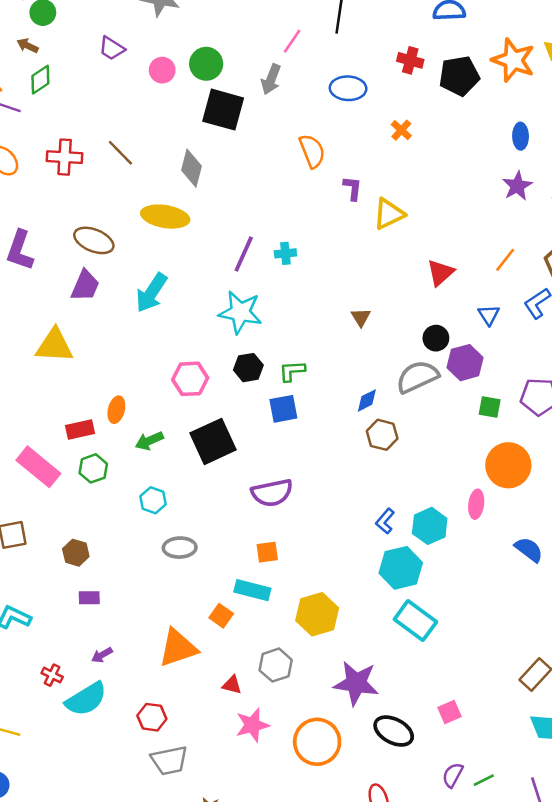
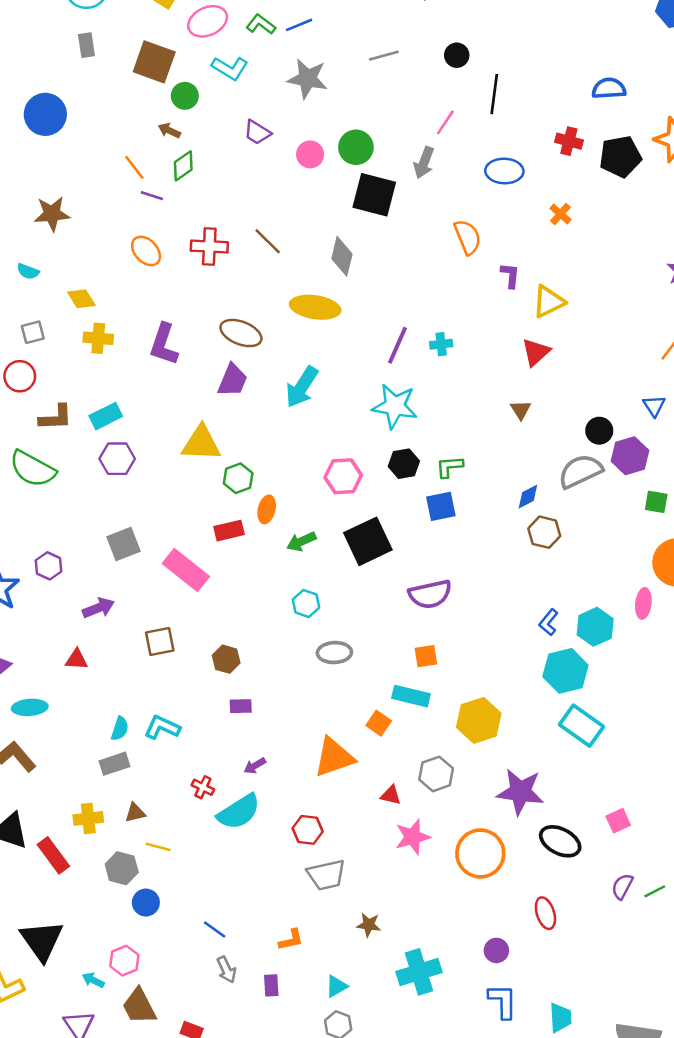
red triangle: (441, 273) -> (536, 352), moved
green hexagon: (93, 468) -> (238, 478), moved

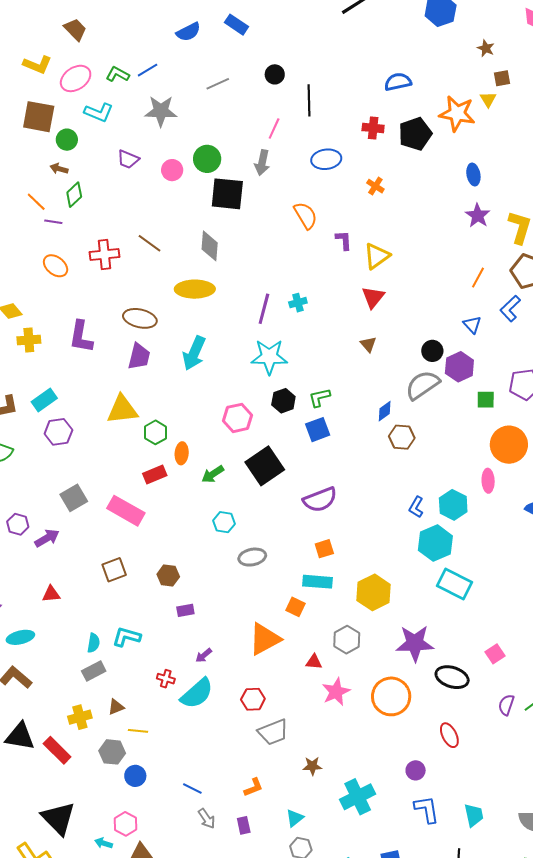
purple arrow: (98, 608) -> (47, 538), moved

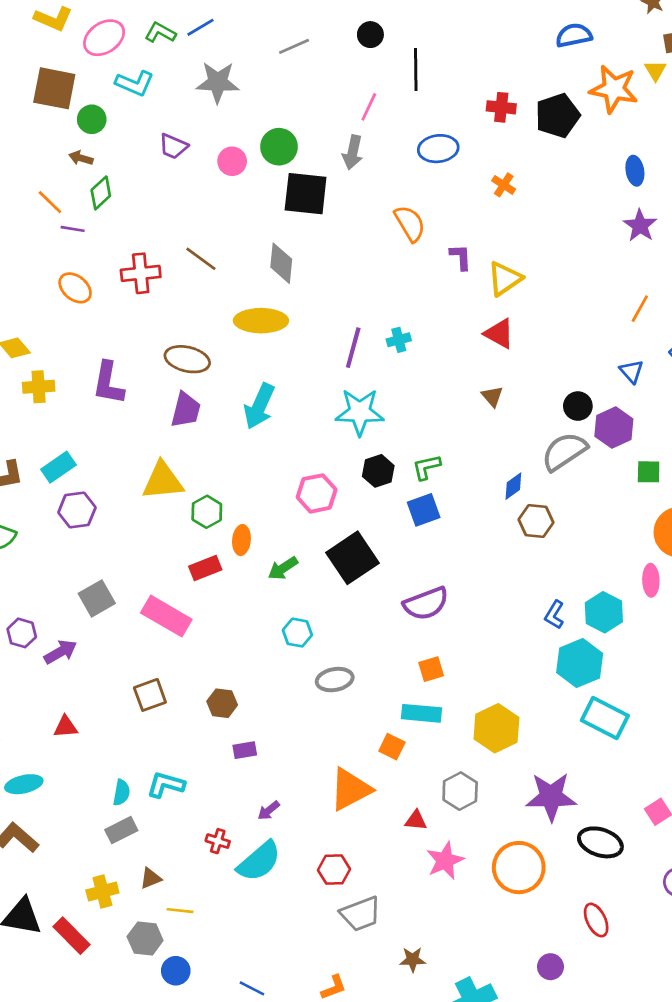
blue semicircle: (398, 82) -> (574, 35), moved
red triangle: (373, 297) -> (499, 333), turned -40

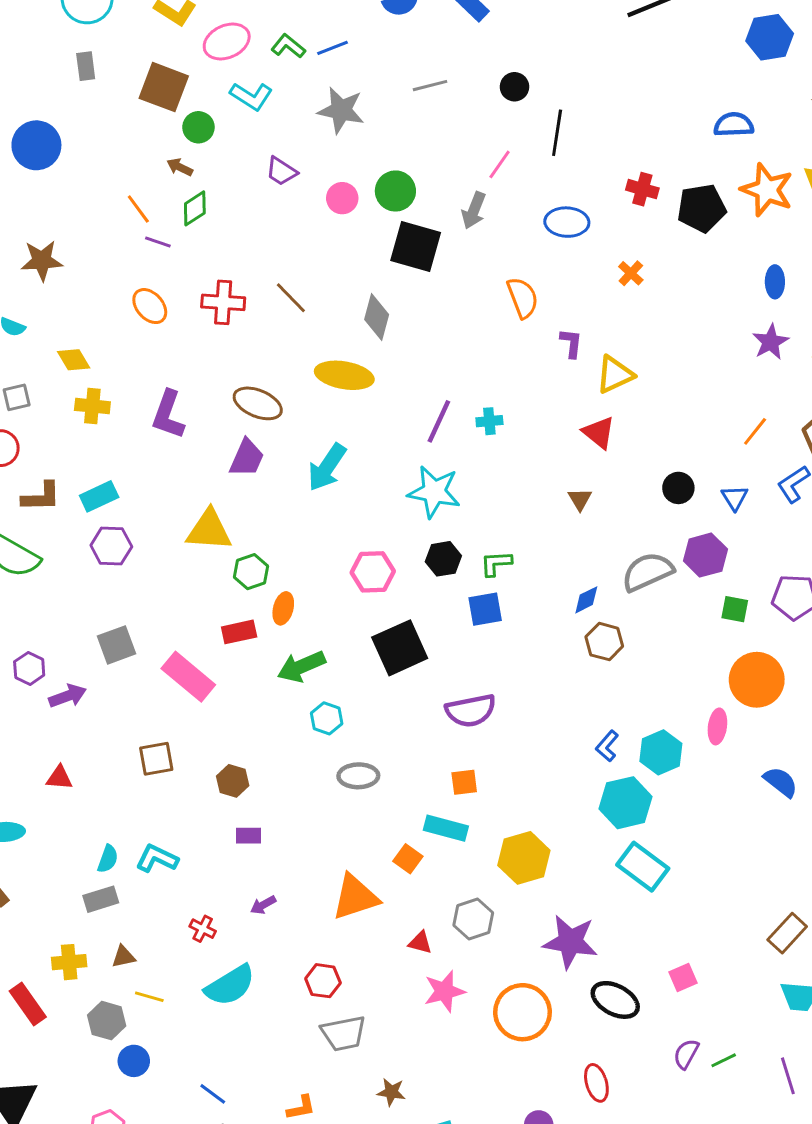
black circle: (578, 406) -> (678, 488), moved
green arrow: (283, 568) -> (301, 666), moved, size x1.4
cyan semicircle: (259, 861) -> (230, 985), moved

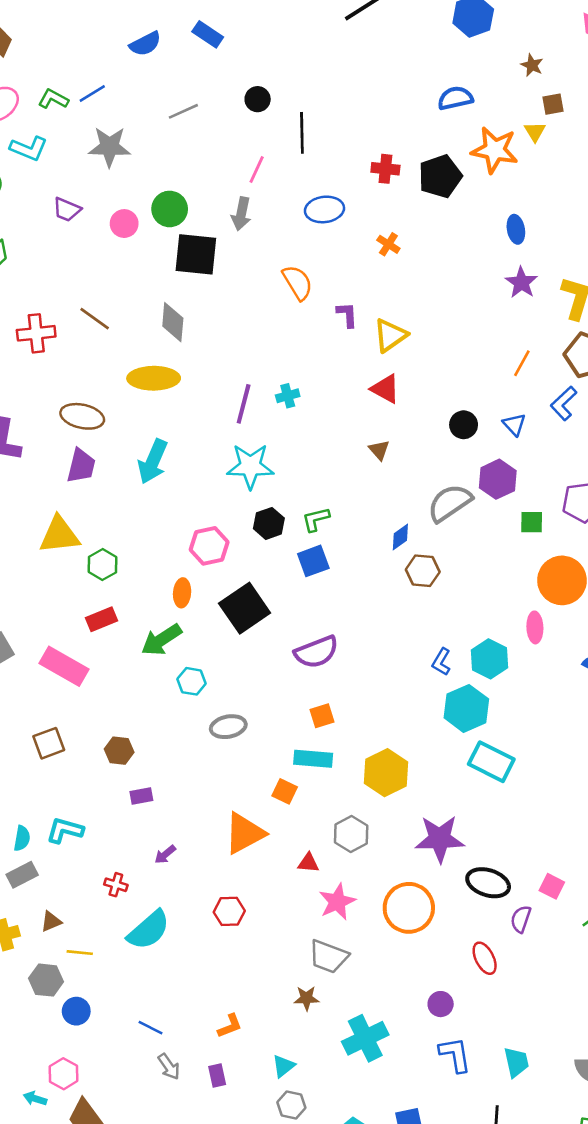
orange ellipse: (283, 608) -> (182, 593), moved
pink square: (683, 978) -> (552, 886), moved, turned -30
gray trapezoid: (344, 1033) -> (328, 956), moved, turned 42
purple semicircle: (686, 1054) -> (521, 919), moved

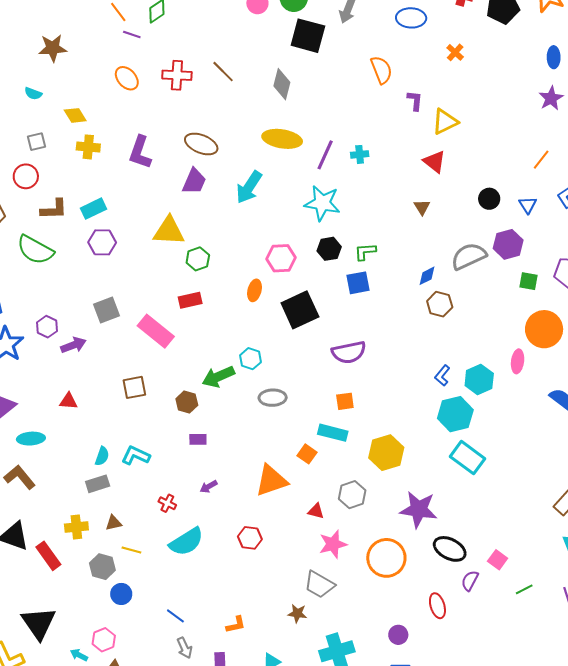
yellow ellipse: (154, 378) -> (282, 139), moved
green arrow: (161, 640) -> (218, 377), moved

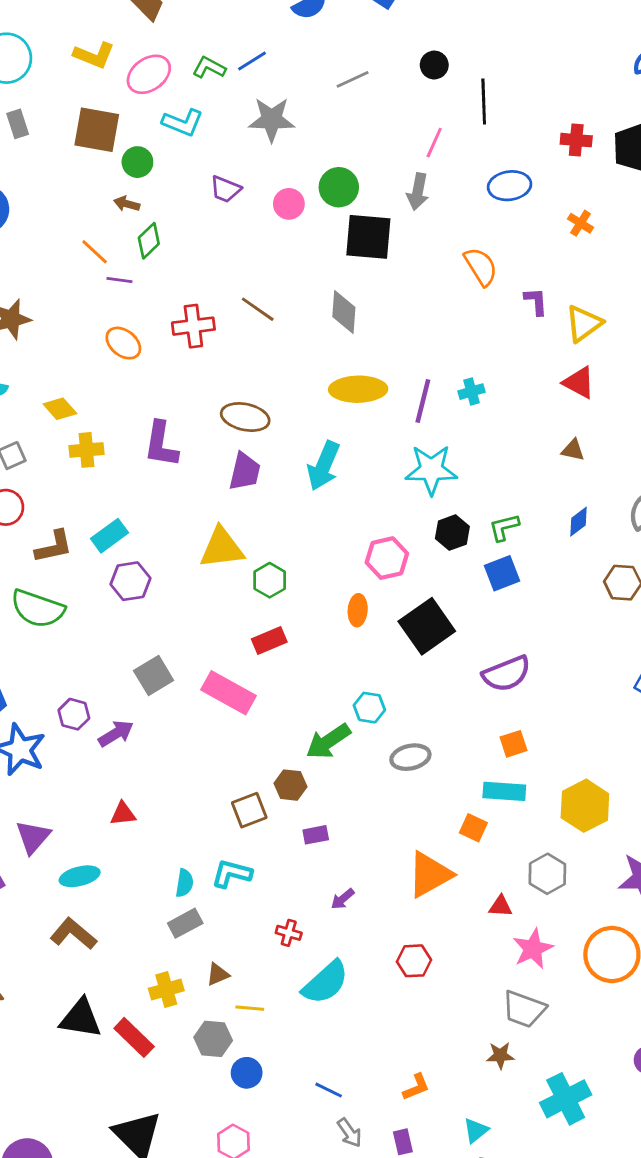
brown triangle: (422, 207) -> (573, 450), turned -36
blue diamond: (427, 276) -> (579, 522), moved
brown square: (134, 387) -> (249, 810), moved

